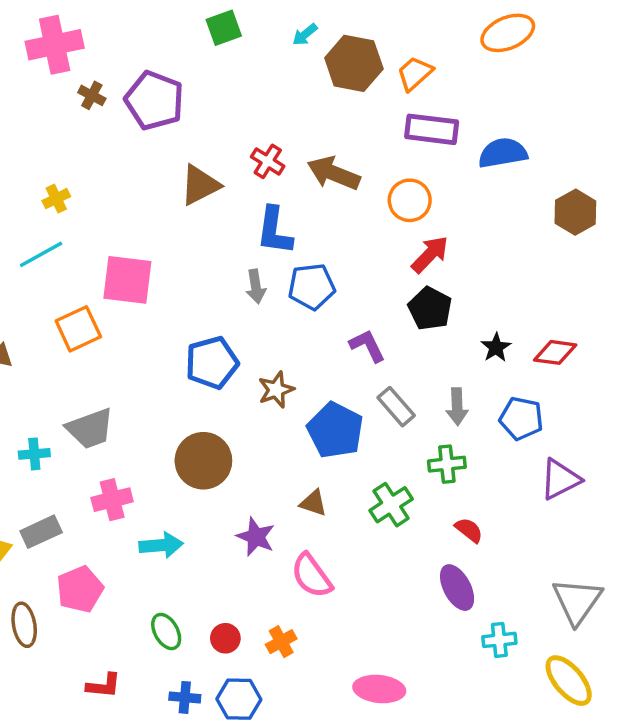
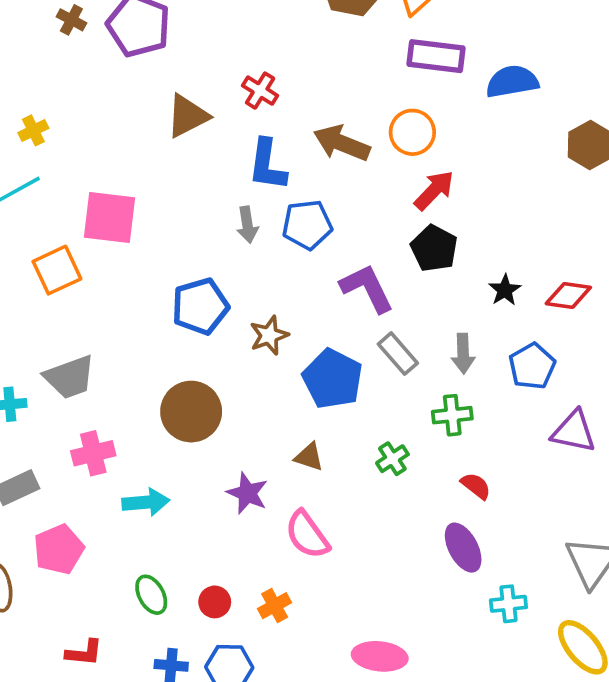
brown arrow: (334, 173) -> (342, 143), moved
purple L-shape: (367, 346) -> (367, 288), size x1.4
blue pentagon: (521, 418) -> (532, 366), turned 30
purple triangle: (560, 479) -> (574, 431), turned 39
green cross: (391, 505) -> (392, 459), size x0.7

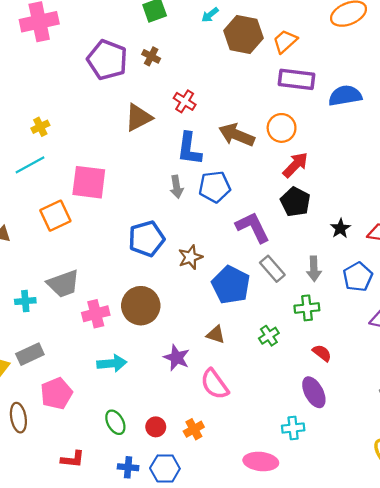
brown cross: (71, 20) -> (151, 56), moved
pink cross: (93, 453) -> (96, 314), moved
cyan cross: (508, 604) -> (293, 428), moved

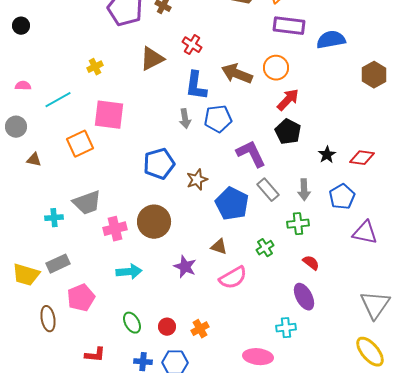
yellow cross: (40, 127) -> (95, 67), moved
pink semicircle: (215, 384) -> (233, 278), moved, turned -84

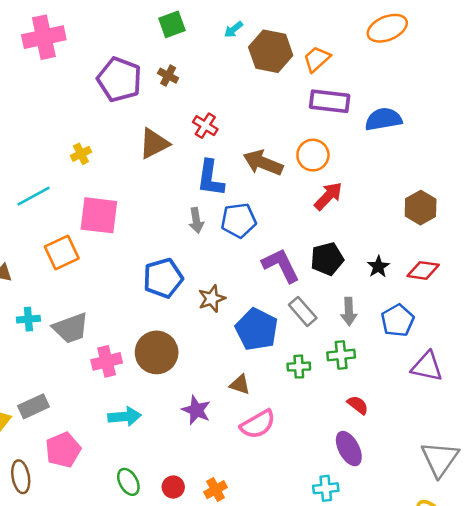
brown hexagon: (374, 75) -> (421, 208), moved
black pentagon: (288, 132) -> (327, 259), moved, turned 30
cyan cross: (54, 218) -> (28, 319), moved
green cross: (265, 248) -> (299, 367), moved, turned 30

